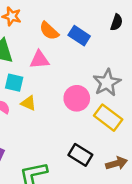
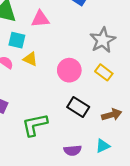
pink circle: (77, 98) -> (69, 70), moved
yellow rectangle: (108, 118) -> (104, 72), size x0.7

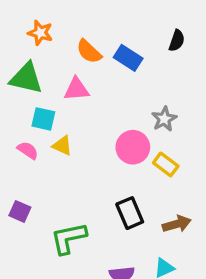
gray star: (103, 40) -> (164, 119), size x0.7
pink circle: (69, 70) -> (133, 147), moved
black rectangle: (78, 107) -> (130, 213), turned 35

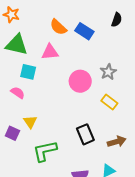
orange star: (40, 33) -> (11, 15), moved
yellow triangle: (62, 146) -> (30, 122), moved, turned 32
pink circle: (133, 147) -> (80, 81), moved

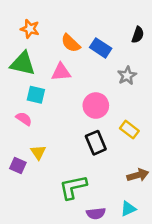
orange star: (11, 15) -> (30, 29), moved
gray star: (108, 72) -> (127, 76), moved
black rectangle: (85, 134) -> (96, 143), moved
green L-shape: (45, 151) -> (73, 187), moved

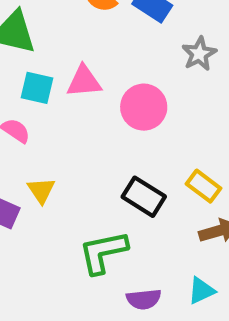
pink triangle: (61, 72) -> (84, 81), moved
yellow rectangle: (129, 130) -> (203, 186), moved
black rectangle: (96, 143) -> (144, 197), moved, turned -35

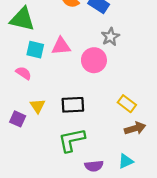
gray star: (199, 54) -> (110, 37), moved
black rectangle: (144, 197) -> (73, 105), moved, turned -35

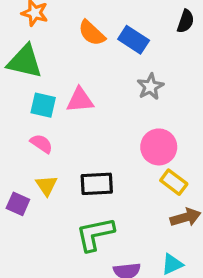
pink circle: (94, 60) -> (159, 147), moved
pink semicircle: (23, 73) -> (41, 144), moved

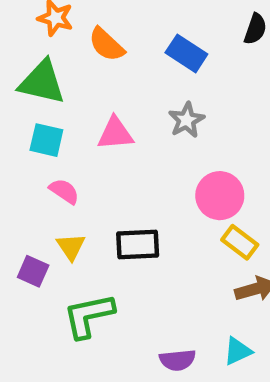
orange semicircle: (92, 33) -> (106, 45), moved
gray star: (150, 87) -> (186, 120), moved
cyan square: (43, 105) -> (46, 140), moved
green L-shape: (95, 234) -> (89, 316), moved

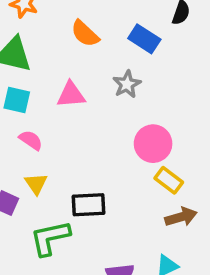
orange semicircle: (106, 45) -> (85, 34), moved
blue rectangle: (186, 53) -> (144, 39), moved
black rectangle: (138, 245) -> (88, 205), moved

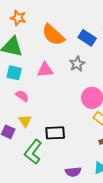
orange semicircle: (85, 34) -> (53, 35), size x1.4
green L-shape: (50, 238) -> (33, 152), turned -40

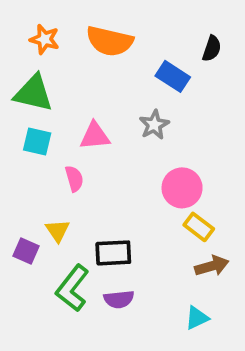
orange semicircle: (53, 35) -> (110, 41), moved, turned -30
pink semicircle: (22, 96) -> (74, 179), moved, turned 40
purple semicircle: (73, 172) -> (119, 299), moved

